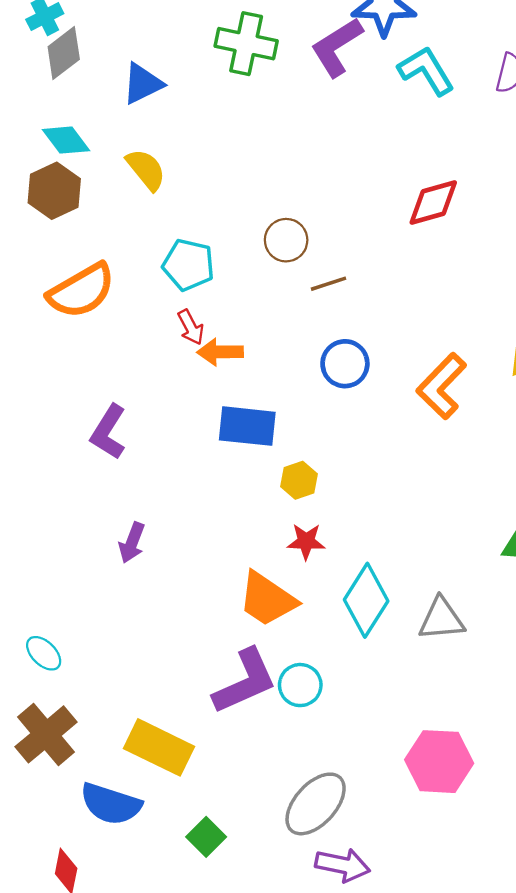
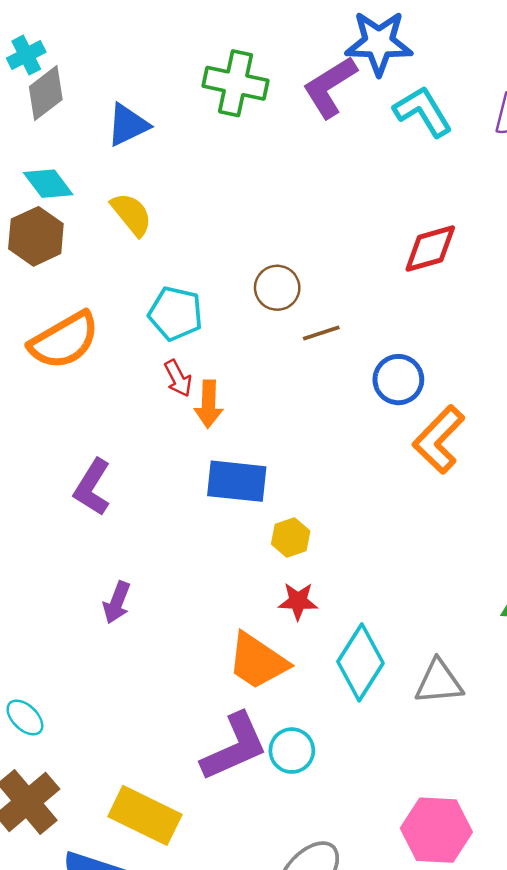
orange arrow: (220, 352) -> (209, 404), turned -87
blue circle: (345, 364) -> (398, 380), moved

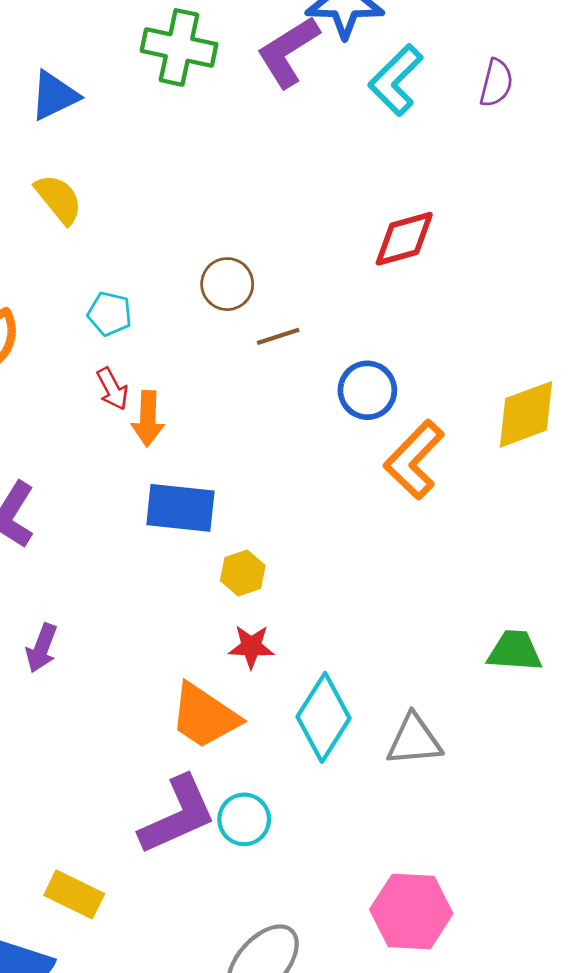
cyan L-shape: (423, 111) -> (396, 80), turned -104
cyan pentagon: (176, 313) -> (110, 314), size x0.7
yellow rectangle: (145, 815) -> (74, 894), size x0.7

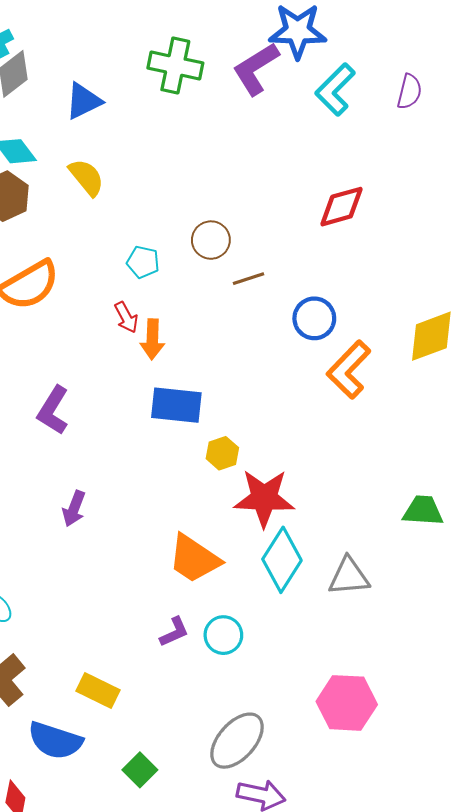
cyan pentagon: (110, 314) -> (143, 262), moved
red star: (251, 647) -> (264, 498), moved, size x1.8
purple L-shape: (178, 815) -> (174, 632), size x0.5

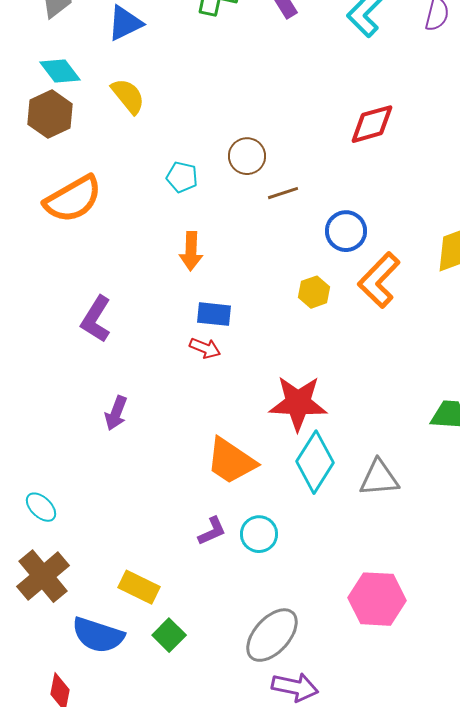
red arrow: (126, 317) -> (205, 348), moved, turned -40
blue rectangle: (176, 405) -> (214, 314), size x0.7
yellow hexagon: (222, 453) -> (314, 292), moved
green square: (140, 770) -> (169, 635), moved

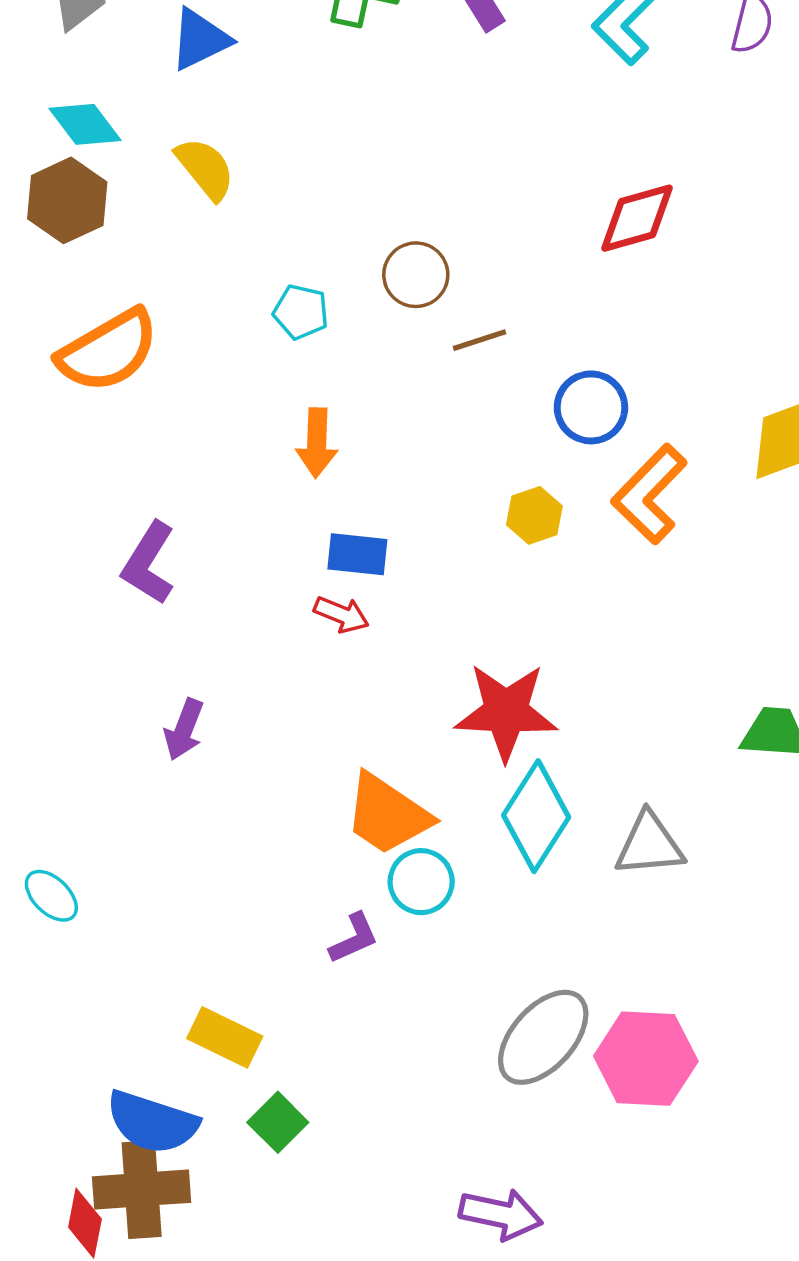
cyan circle: (259, 534) -> (421, 882), moved
brown cross: (43, 576) -> (142, 1190), moved, turned 36
gray ellipse: (272, 635) -> (543, 1037), moved

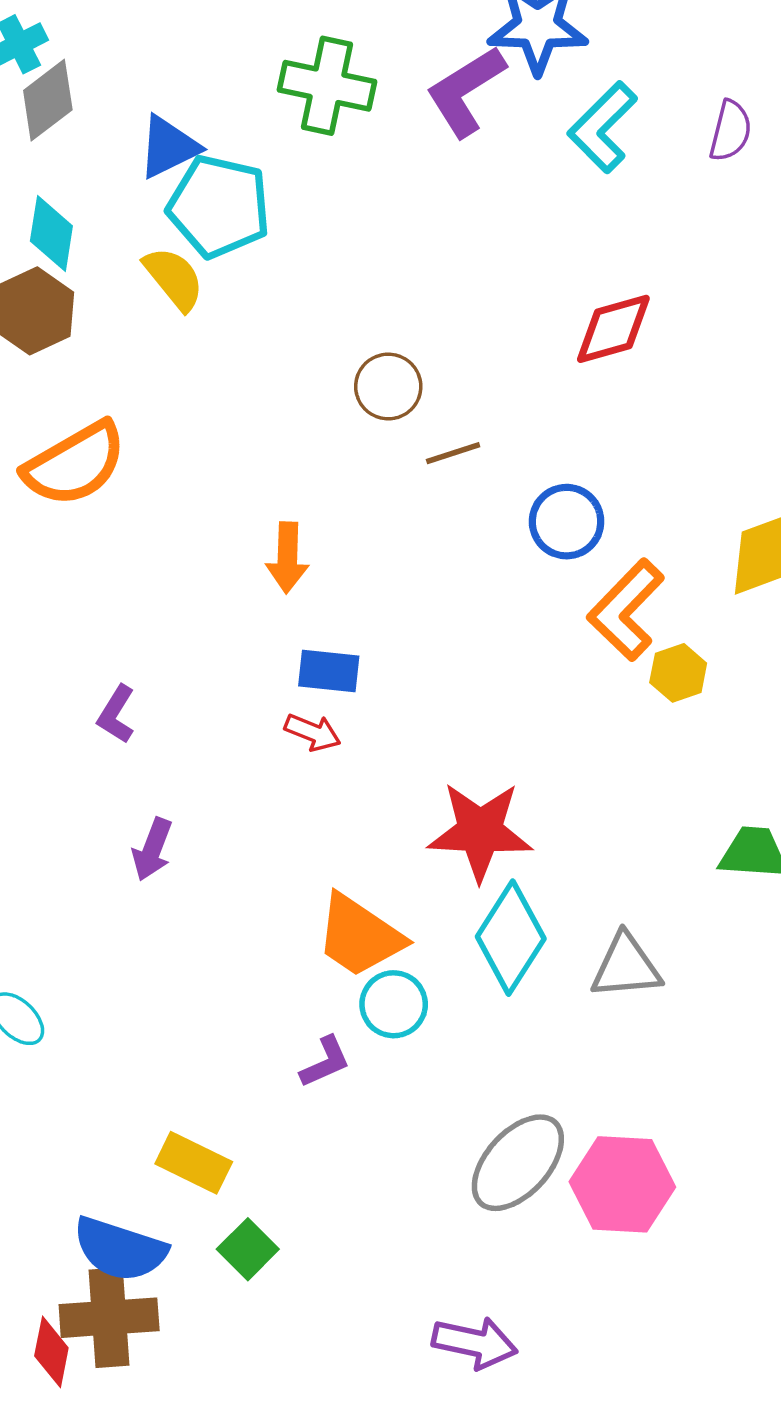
cyan diamond: (85, 124) -> (51, 233), turned 46
cyan pentagon: (301, 312) -> (219, 206), moved, size x1.8
yellow hexagon: (534, 515) -> (678, 673), moved
purple L-shape: (149, 563) -> (116, 714), moved, size x0.7

